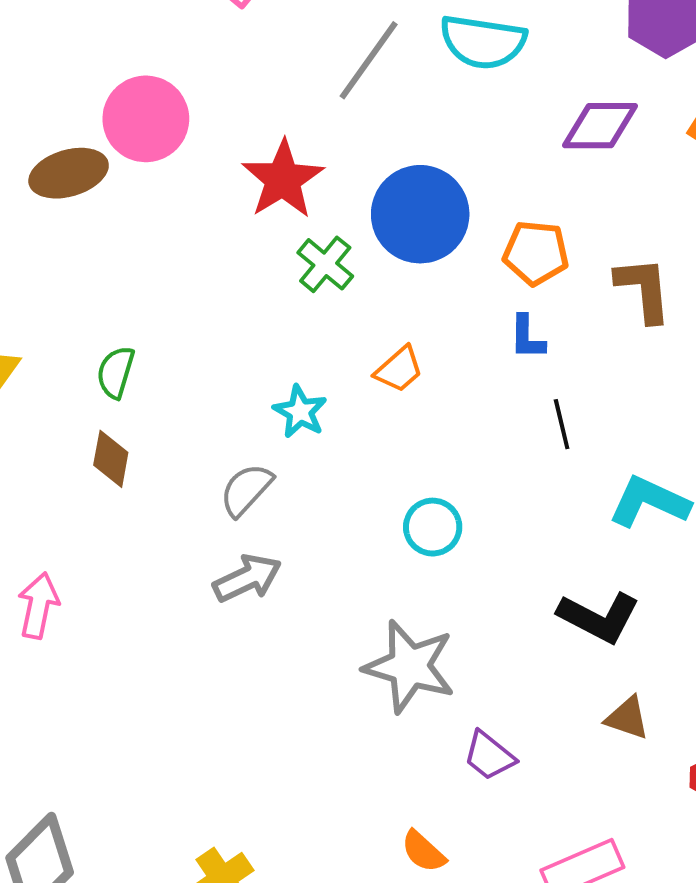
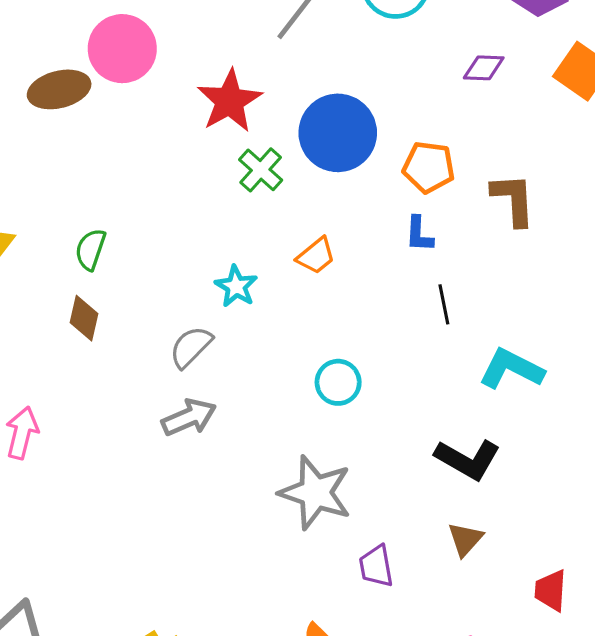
purple diamond: (600, 126) -> (484, 68), size x0.7
brown triangle: (627, 718) -> (465, 539), moved, turned 51
purple trapezoid: (489, 756) -> (376, 566), turned 39

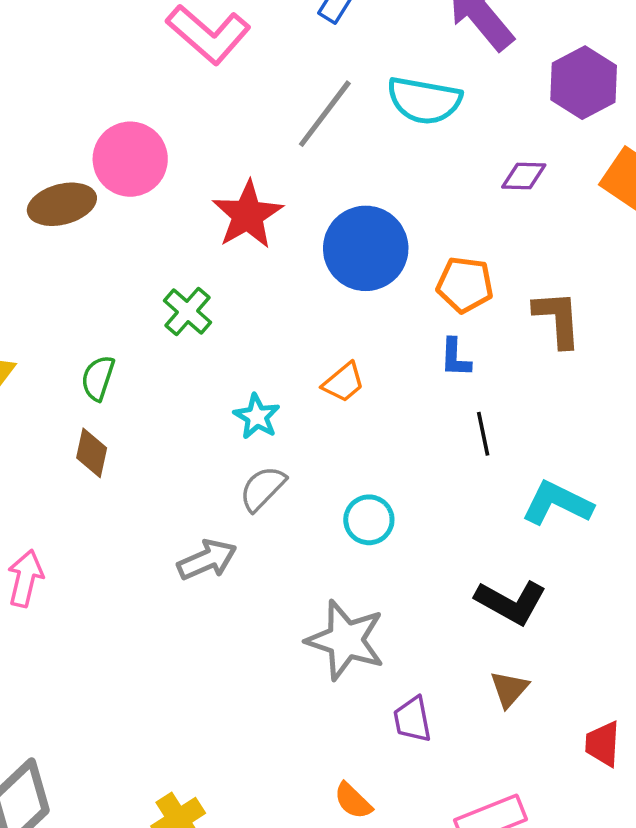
green cross: (261, 170) -> (187, 311), moved
gray semicircle: (191, 347) -> (263, 488), moved

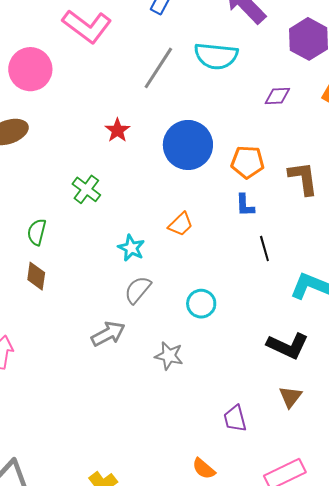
pink circle: (130, 159) -> (30, 69), moved
red star: (248, 215) -> (117, 130), size x0.6
gray star: (346, 640) -> (169, 356), moved, size x0.6

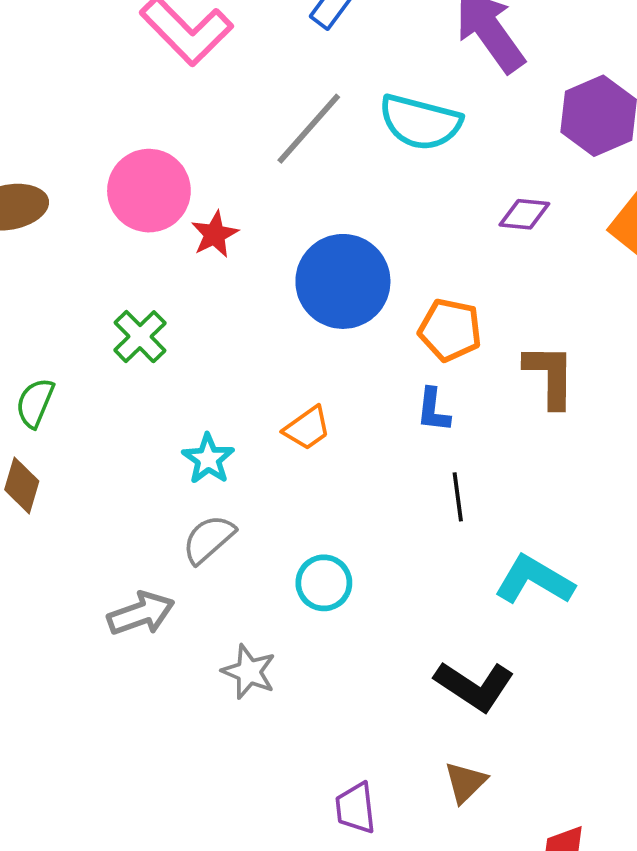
pink circle: (30, 69) -> (149, 191), moved

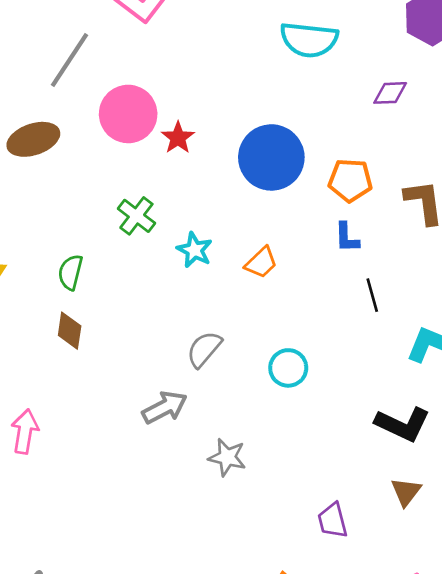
gray line: (309, 129) -> (69, 60), moved
cyan star: (208, 459) -> (195, 250), moved
gray star: (249, 672) -> (227, 457), moved

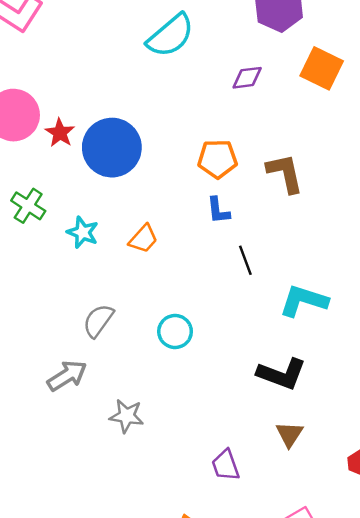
cyan semicircle: (309, 40) -> (170, 36), turned -42
blue circle: (271, 157) -> (112, 148), moved

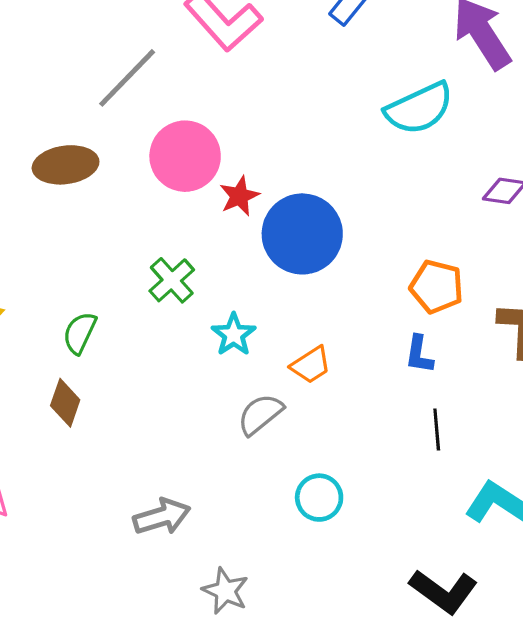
gray semicircle: (98, 321) -> (260, 414), moved

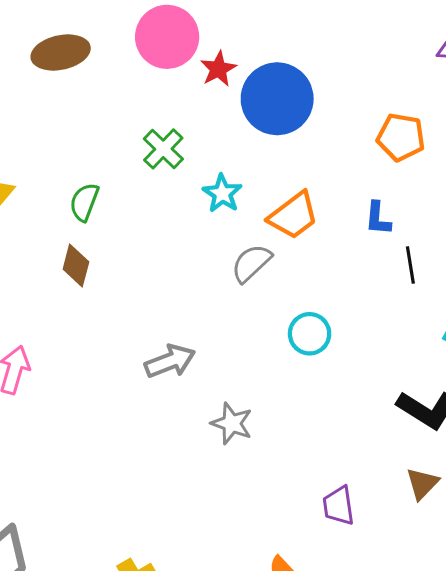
blue L-shape: (419, 354) -> (378, 218), moved
orange trapezoid: (311, 365) -> (293, 216), size x1.4

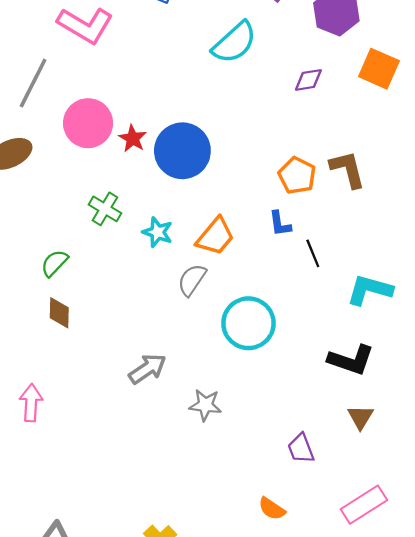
orange pentagon: (401, 137) -> (297, 175), moved, turned 30
green semicircle: (84, 202) -> (54, 263), turned 36
cyan circle: (310, 334) -> (248, 323), size x1.6

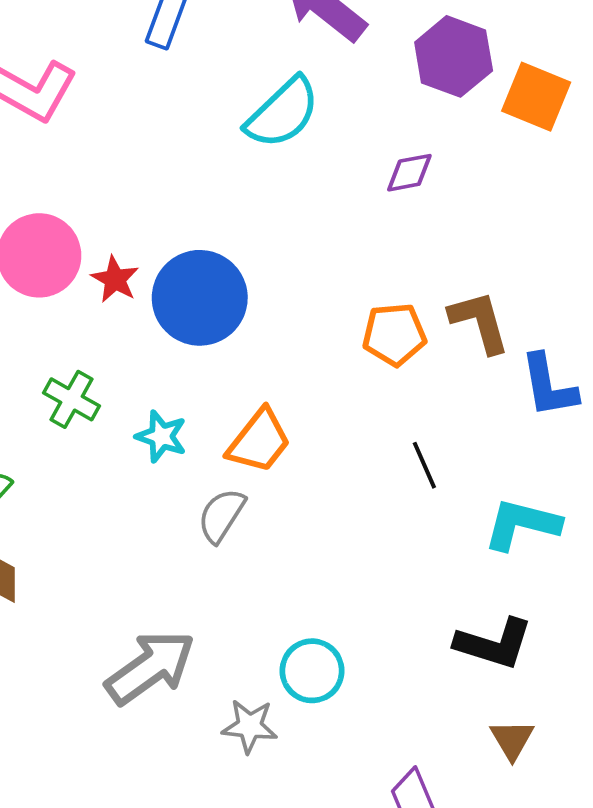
orange square: (379, 69) -> (536, 97), moved
orange pentagon: (297, 175) -> (394, 334), turned -30
blue L-shape: (280, 224) -> (549, 386), moved, size x1.5
cyan circle: (248, 323) -> (312, 671), moved, size x0.7
gray arrow: (147, 369) -> (150, 667), size x1.4

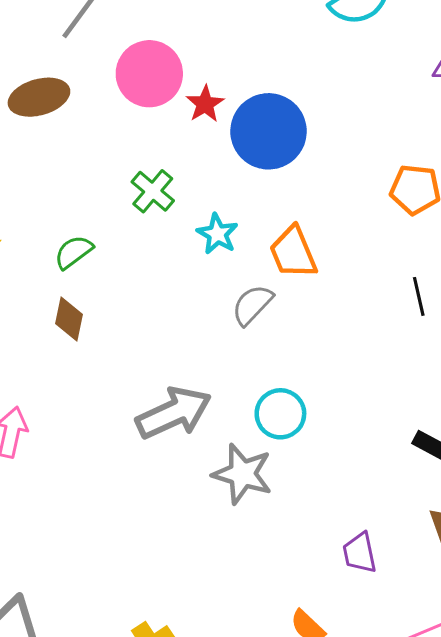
orange trapezoid: (259, 441) -> (293, 252), turned 108
cyan circle: (312, 671) -> (280, 414), moved
gray star: (250, 726) -> (242, 474), size x1.4

